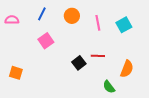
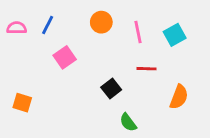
blue line: (42, 14) -> (48, 25), moved
red line: (98, 56) -> (146, 69), moved
green semicircle: (109, 87) -> (128, 122), moved

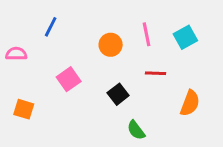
orange circle: (101, 22) -> (111, 45), moved
pink semicircle: (17, 28) -> (16, 54), moved
pink square: (65, 57) -> (69, 79), moved

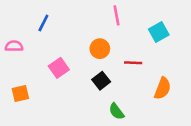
pink line: (147, 34) -> (116, 15), moved
orange circle: (111, 45) -> (100, 49), moved
orange square: (24, 109) -> (20, 93), turned -30

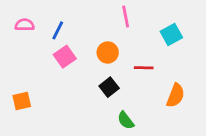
blue line: (43, 23) -> (58, 30), moved
pink semicircle: (14, 46) -> (25, 25), moved
pink square: (59, 68) -> (65, 57), moved

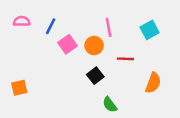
pink line: (126, 16) -> (109, 27), moved
pink square: (65, 57) -> (68, 44), moved

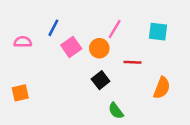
pink semicircle: (22, 21) -> (23, 42), moved
pink line: (109, 27) -> (115, 29), turned 42
cyan square: (150, 30) -> (158, 32), turned 36

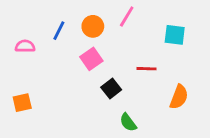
pink line: (115, 29) -> (127, 16), moved
pink square: (71, 47) -> (91, 59), moved
orange circle: (99, 48) -> (93, 26), moved

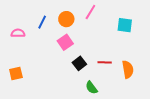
red line: (146, 69) -> (105, 62), moved
orange semicircle: (179, 97) -> (128, 69), turned -30

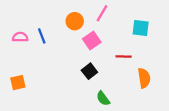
blue line: (42, 22) -> (42, 36), moved, turned -48
pink square: (65, 42) -> (92, 41), moved
red line: (105, 62) -> (124, 56), moved

